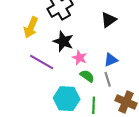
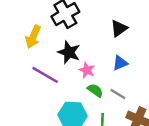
blue triangle: (111, 60) -> (120, 63), moved
gray line: (108, 79) -> (118, 94), turned -40

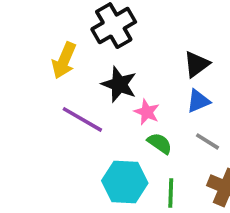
black triangle: (119, 28) -> (197, 64), moved
gray line: (118, 94) -> (208, 141), moved

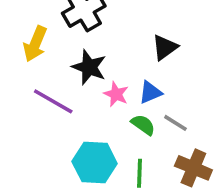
blue triangle: (198, 101) -> (150, 92), moved
green semicircle: (160, 143) -> (143, 125), moved

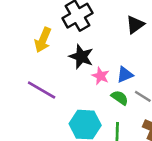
black triangle: (165, 47) -> (135, 25), moved
purple line: (53, 101) -> (42, 90), moved

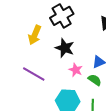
pink star: (101, 76) -> (76, 70), moved

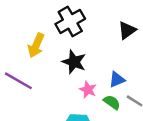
purple line: (34, 74) -> (18, 81), moved

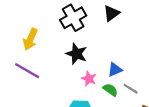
black triangle: (127, 30) -> (111, 13), moved
yellow arrow: (36, 45) -> (30, 39), moved

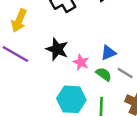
black star: (77, 54) -> (57, 49), moved

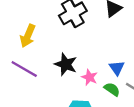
blue triangle: (108, 53) -> (117, 68), turned -42

